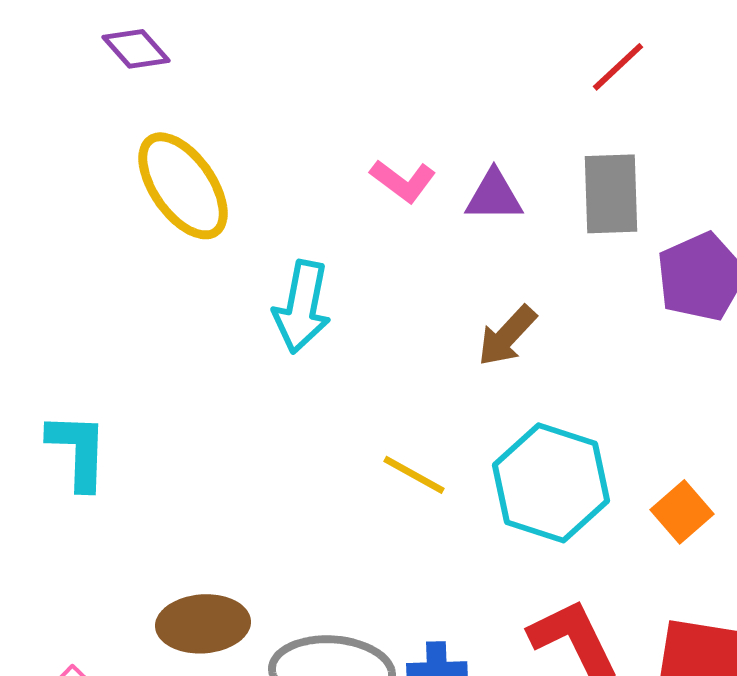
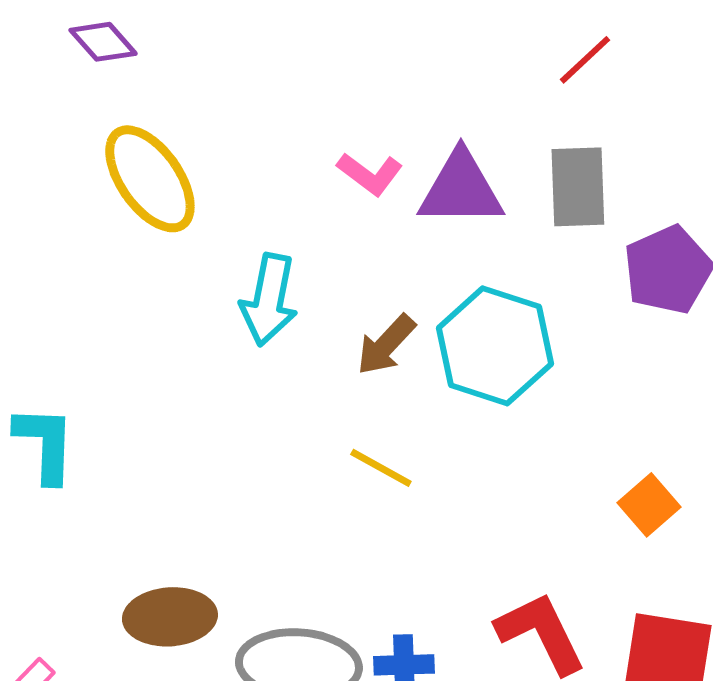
purple triangle: (494, 196) -> (461, 189), size x1.5
brown arrow: (507, 336) -> (386, 345), moved
cyan hexagon: (551, 483) -> (495, 346), moved

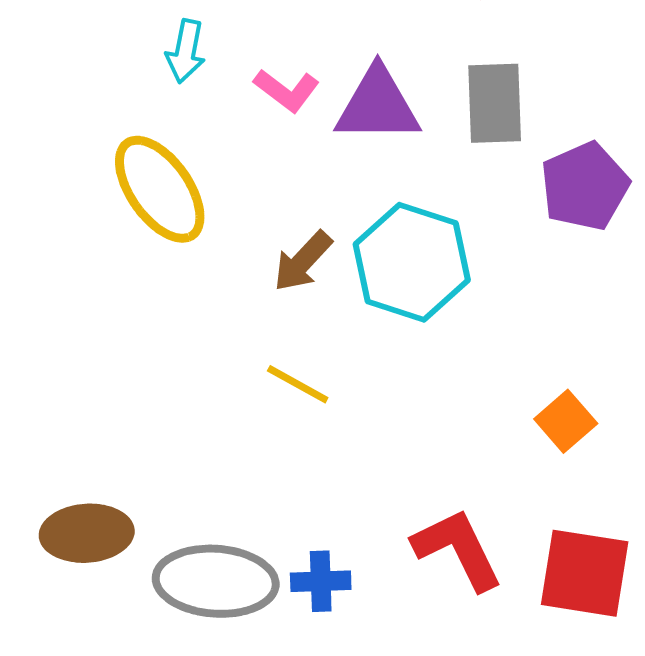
yellow ellipse: (150, 179) -> (160, 189), moved
cyan arrow: (269, 300) -> (186, 51), moved, size x0.7

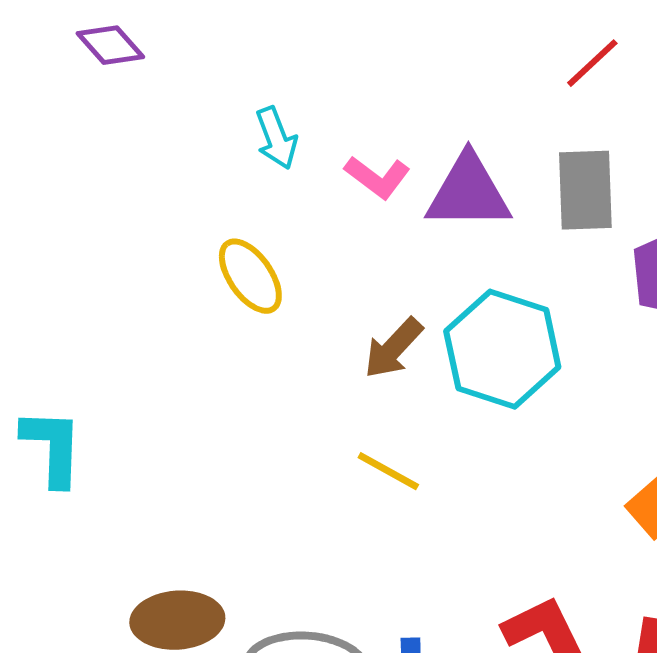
cyan arrow: (186, 51) -> (276, 138), turned -32
yellow ellipse: (160, 189) -> (250, 276), size x0.7

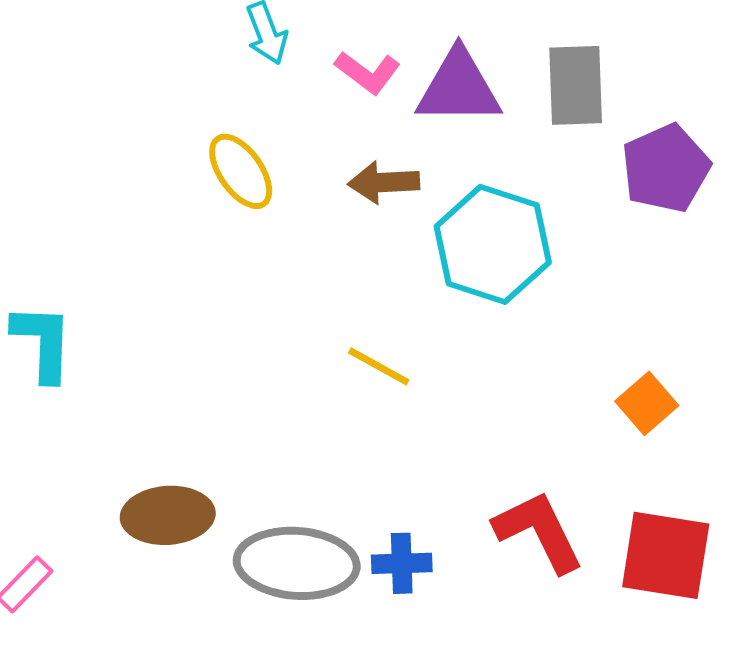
brown arrow: (393, 348) -> (384, 182), moved, turned 44

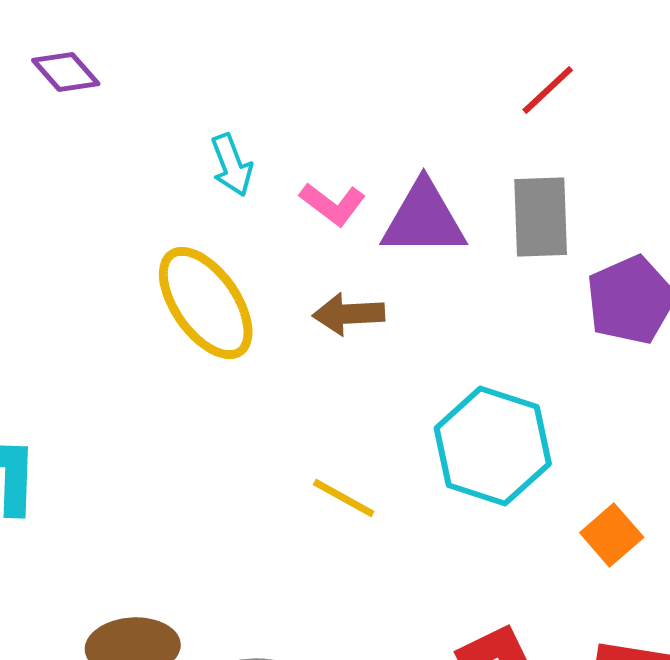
yellow ellipse: (241, 171) -> (206, 303), size x1.5
cyan hexagon: (493, 244) -> (493, 446), moved

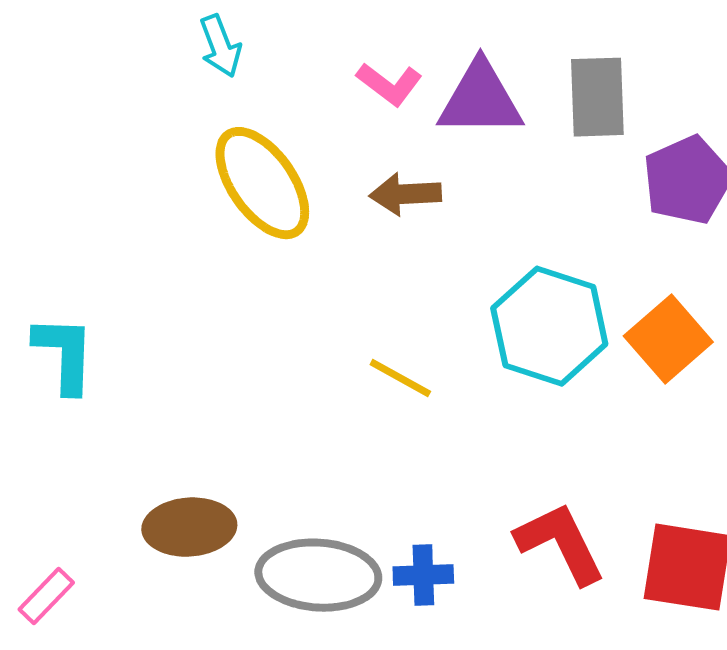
cyan arrow: (232, 165) -> (220, 46), moved
orange square: (612, 535) -> (668, 339), moved, size x1.4

